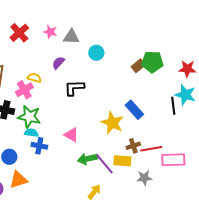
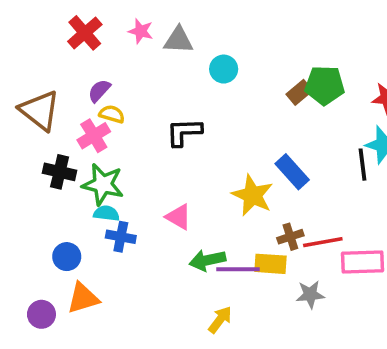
purple semicircle: (58, 63) -> (99, 91), moved
purple line: (104, 164) -> (238, 269), turned -50

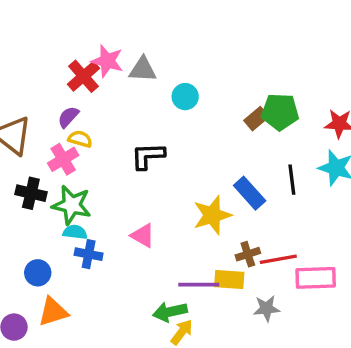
pink star: (141, 31) -> (107, 61), size x1.4
red cross: (85, 33) -> (83, 76), moved
black line: (363, 165) -> (292, 180), moved
yellow star: (252, 195) -> (212, 215), turned 30
green arrow: (207, 260) -> (170, 312), moved

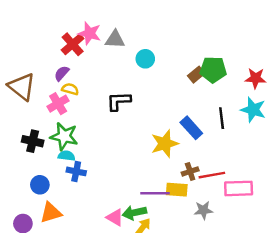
black cross: (31, 193) -> (33, 141), moved
pink triangle: (143, 236) -> (115, 217), moved

